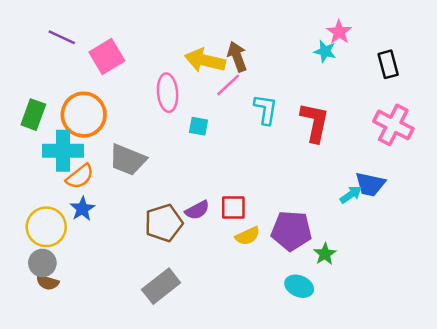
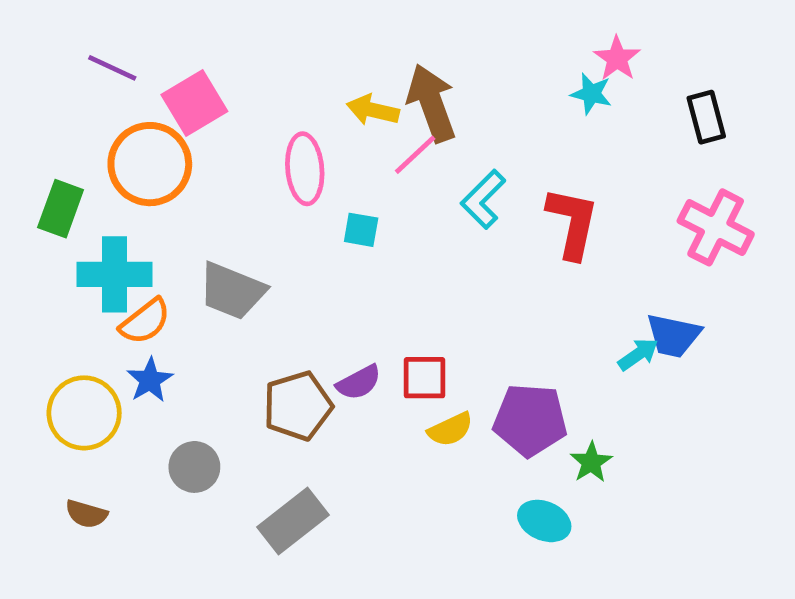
brown arrow: (237, 57) -> (432, 103), size x1.4
yellow arrow: (205, 60) -> (373, 110), size x0.7
cyan L-shape: (266, 109) -> (483, 199), turned -144
orange circle: (84, 115) -> (150, 164), moved
gray circle: (42, 263) -> (194, 467), moved

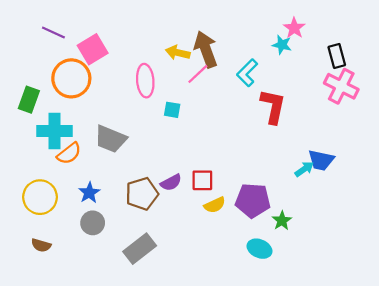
cyan L-shape: (483, 199) -> (247, 73), moved
pink cross: (716, 227) -> (341, 86), moved
blue star: (150, 380) -> (89, 193), moved

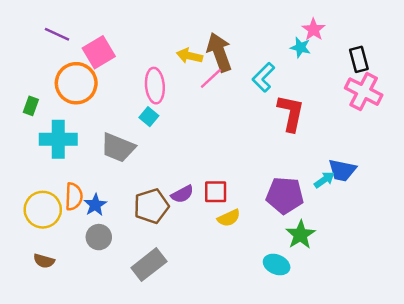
green rectangle: (29, 100) -> (31, 106), size x0.7
cyan square: (172, 110) -> (149, 117), moved, turned 30
orange semicircle: (69, 153) -> (74, 197), moved, turned -50
purple pentagon: (253, 200) -> (285, 195), moved
green star: (282, 221) -> (300, 235), size x1.4

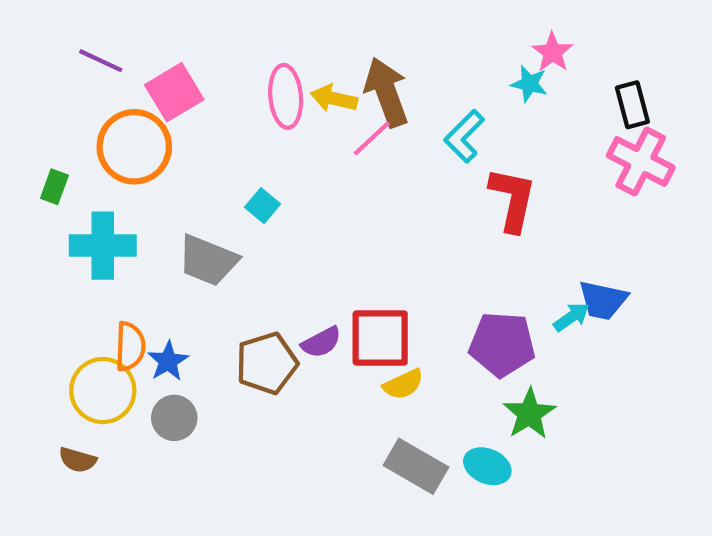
pink ellipse: (155, 86) -> (286, 96), moved
red square: (216, 192) -> (380, 338), size x1.5
yellow circle: (43, 210) -> (103, 391), moved
gray rectangle: (149, 265) -> (416, 466), moved, turned 68

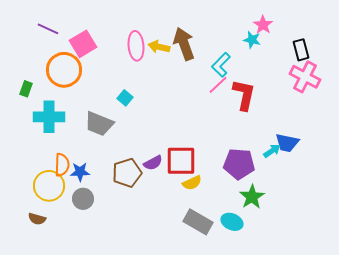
pink line: (372, 138) -> (218, 85), moved
blue star: (168, 361) -> (80, 172), turned 30

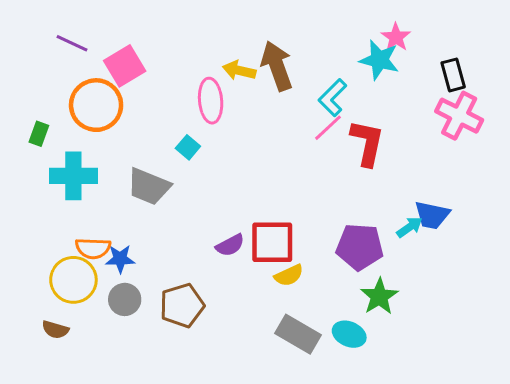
cyan star: (252, 40) -> (379, 60), size x1.5
pink ellipse: (136, 46) -> (211, 101), moved
orange semicircle: (62, 165) -> (93, 248), turned 90
brown pentagon: (127, 173) -> (182, 305), moved

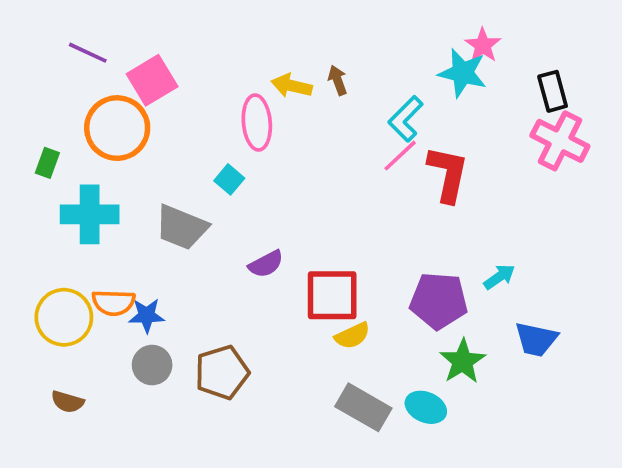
brown arrow: (277, 66) -> (338, 80), size x0.5
blue trapezoid: (432, 215) -> (536, 339), moved
purple semicircle: (230, 245) -> (266, 264), moved
yellow circle: (73, 280) -> (64, 317), moved

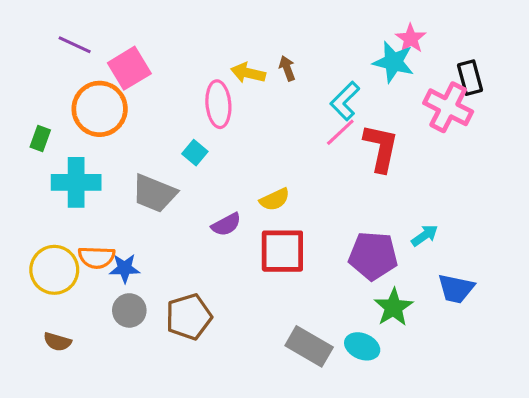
pink cross: (560, 141) -> (448, 107), moved
yellow semicircle: (352, 336) -> (275, 200), moved

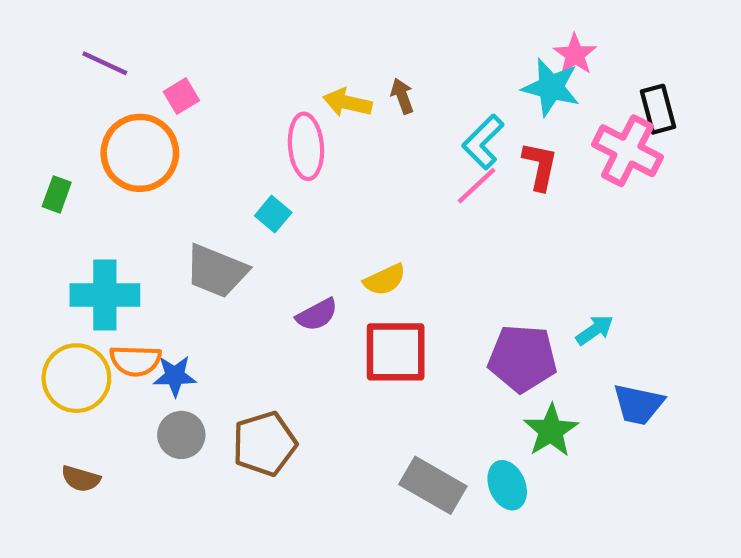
pink square: (129, 68) -> (181, 96), size x0.6
red L-shape: (381, 148) -> (540, 166), moved, size x0.7
cyan cross: (76, 182) -> (105, 295), moved
cyan ellipse: (362, 346) -> (507, 485), turned 44

